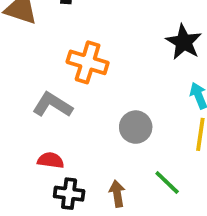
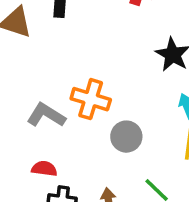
orange cross: (88, 62) -> (91, 99), moved

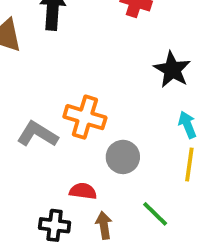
red semicircle: (44, 169) -> (83, 191), moved

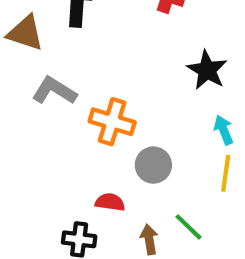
gray L-shape: (37, 134) -> (54, 91), moved
brown arrow: (104, 225) -> (149, 239), moved

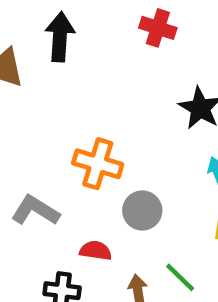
gray L-shape: (54, 91) -> (35, 211), moved

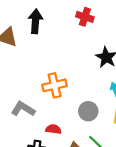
orange cross: (98, 164) -> (55, 85), turned -30
gray circle: (142, 211) -> (88, 111), moved

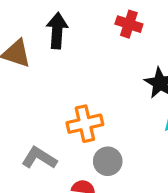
gray circle: (88, 111) -> (108, 161), moved

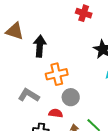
black arrow: (57, 31) -> (40, 46), moved

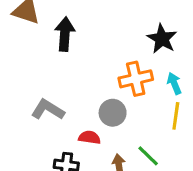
orange cross: (57, 74) -> (136, 79), moved

